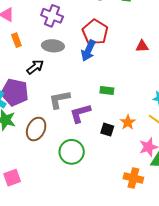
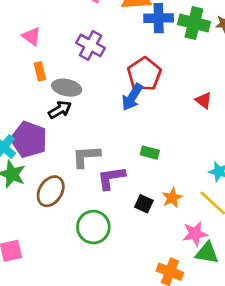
gray ellipse: (53, 46) -> (67, 88), moved
red triangle: (142, 46) -> (204, 100), turned 32

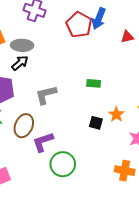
blue arrow: (132, 97) -> (99, 19), moved
red triangle: (204, 100) -> (127, 37), turned -40
purple L-shape: (111, 178) -> (43, 142), moved
green circle: (93, 227) -> (63, 164), moved

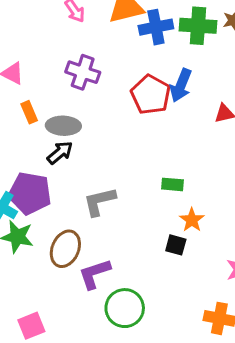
orange star: (116, 114) -> (192, 220), moved

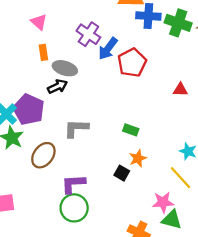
blue arrow: (181, 85) -> (108, 49), moved
purple L-shape: (95, 274) -> (73, 184), moved

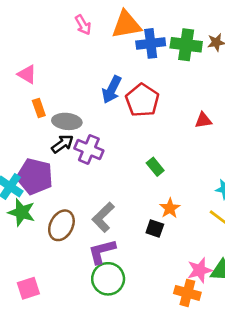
purple cross: (88, 34) -> (89, 149), moved
gray L-shape: (76, 128) -> (103, 217), moved, turned -35
green rectangle: (131, 130) -> (155, 167), moved, turned 42
pink star: (163, 202) -> (200, 270), moved

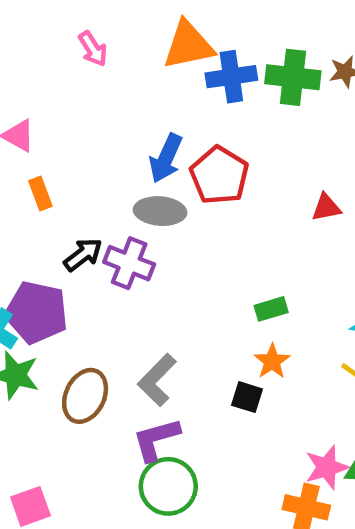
pink arrow: (83, 25) -> (93, 49), moved
gray ellipse: (67, 121) -> (160, 211), moved
green rectangle: (155, 167) -> (271, 309), moved, turned -66

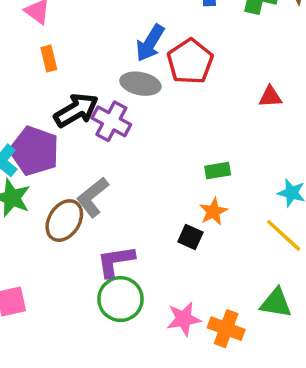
black arrow: (83, 255) -> (76, 110), size x1.4
gray L-shape: (157, 380) -> (93, 197), moved
pink star: (327, 467) -> (184, 319), moved

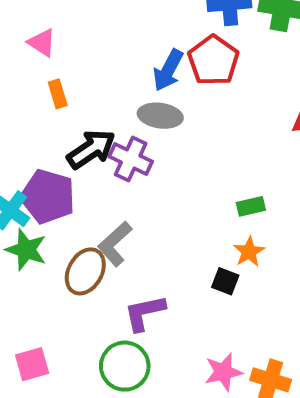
red pentagon: (190, 62) -> (213, 60), moved
green circle: (120, 299) -> (125, 366), moved

